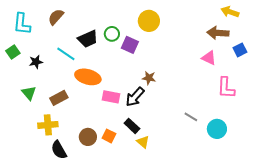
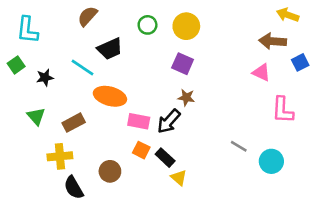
brown semicircle: (56, 17) -> (87, 16), moved
green circle: (112, 34) -> (148, 25), moved
purple square: (130, 45) -> (183, 64), moved
orange square: (109, 136) -> (141, 150), moved

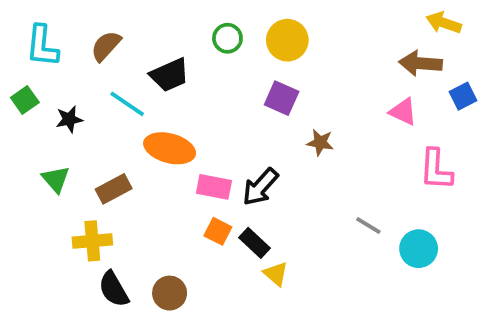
brown semicircle: (87, 16) -> (106, 46), moved
brown star: (186, 98) -> (320, 142), moved
brown circle: (110, 171) -> (170, 293), moved

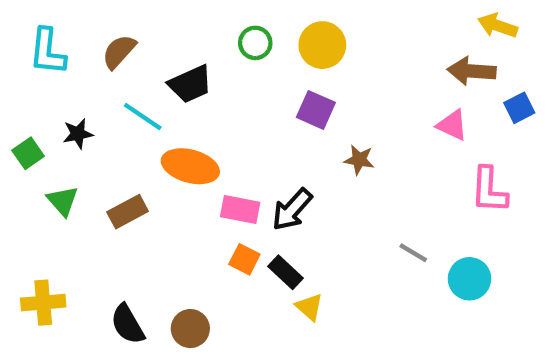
green square: (25, 100) -> (28, 153), moved
yellow cross: (92, 241) -> (43, 303), moved

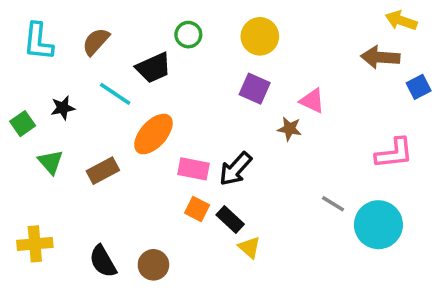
green circle: (255, 43) -> (188, 35), moved
pink triangle: (452, 125) -> (312, 101), moved
orange ellipse: (190, 166) -> (153, 134), turned -63
pink L-shape: (489, 190) -> (394, 153), turned -99
cyan circle: (469, 279) -> (378, 225), size x1.4

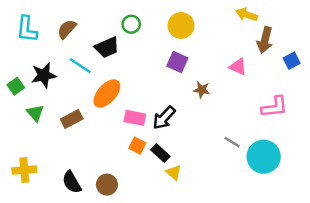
yellow arrow: (401, 21) -> (247, 15), moved
brown arrow: (380, 57) -> (265, 40), turned -80
pink triangle: (312, 101) -> (238, 67), moved
black star: (63, 108) -> (44, 75), size x1.5

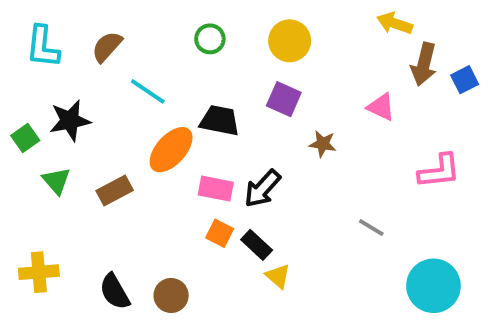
black trapezoid: (107, 47) -> (220, 121), moved, turned -145
blue square: (292, 61) -> (465, 80), moved
cyan line: (80, 66) -> (148, 91), moved
cyan circle: (264, 157) -> (433, 286), moved

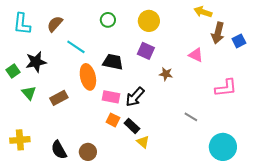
orange ellipse: (171, 150) -> (88, 77), turned -55

